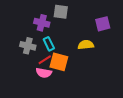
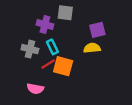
purple square: (103, 24) -> (97, 30), moved
pink semicircle: (44, 73) -> (35, 89), moved

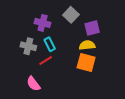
gray square: (65, 13) -> (71, 15), moved, turned 35
orange square: (63, 66) -> (86, 62), moved
pink semicircle: (35, 89) -> (33, 84), turned 42

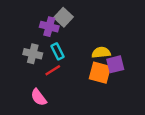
gray square: (71, 15) -> (63, 17), moved
purple square: (92, 28) -> (115, 64), moved

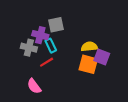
gray square: (63, 17) -> (56, 25), moved, turned 35
purple cross: (49, 27) -> (40, 35), moved
purple square: (115, 64) -> (102, 57), turned 35

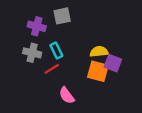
gray square: (56, 25) -> (62, 16), moved
purple cross: (40, 35) -> (37, 26), moved
pink semicircle: (34, 86) -> (67, 95), moved

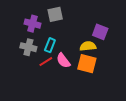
cyan rectangle: (56, 50) -> (50, 45), turned 48
purple square: (113, 63) -> (100, 32), moved
pink semicircle: (67, 95) -> (63, 61), moved

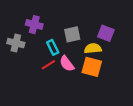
gray square: (55, 14) -> (72, 34), moved
cyan rectangle: (50, 45) -> (53, 47), turned -48
gray cross: (28, 47) -> (16, 43), moved

